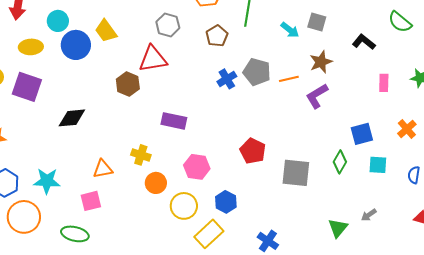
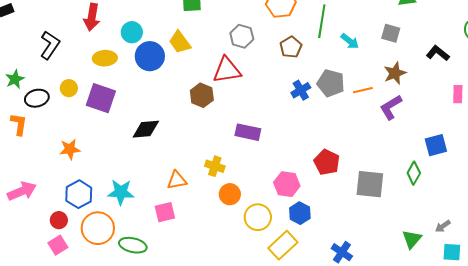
cyan arrow: (290, 30) -> (350, 41), moved
cyan square: (378, 165) -> (452, 252), moved
pink hexagon: (197, 167) -> (287, 184), moved
green ellipse: (75, 234) -> (133, 245), moved

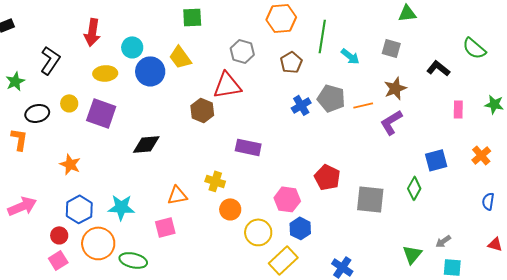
green star: (15, 79) -> (15, 81), moved
orange star: (70, 149) -> (70, 164), turned 30

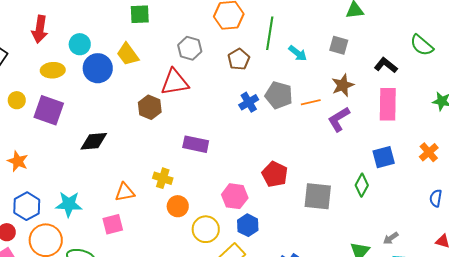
pink rectangle: (458, 109) -> (388, 104), moved, size x1.8

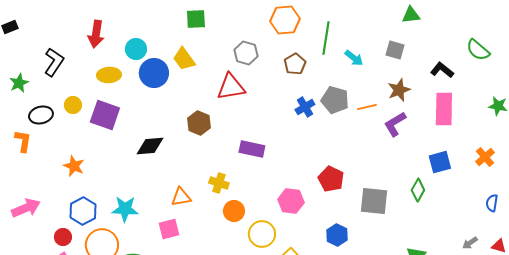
brown hexagon: (150, 107) -> (199, 123), moved
blue hexagon: (248, 225) -> (337, 235), moved
gray arrow: (391, 238) -> (470, 243), moved

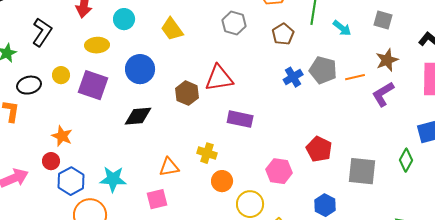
blue circle: (154, 73) -> (140, 69), moved
red triangle: (231, 87) -> (219, 78), moved
red circle: (63, 237) -> (51, 161), moved

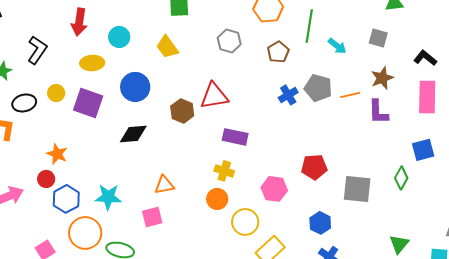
purple L-shape: (383, 94) -> (378, 112), turned -60
red pentagon: (319, 149) -> (314, 167), turned -30
yellow cross: (207, 153) -> (224, 171), moved

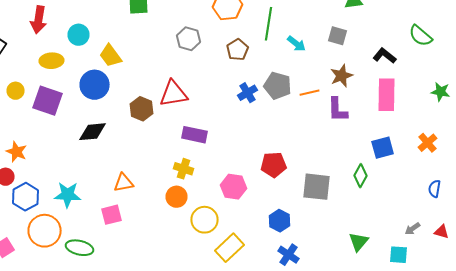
yellow trapezoid: (167, 47) -> (110, 56), moved

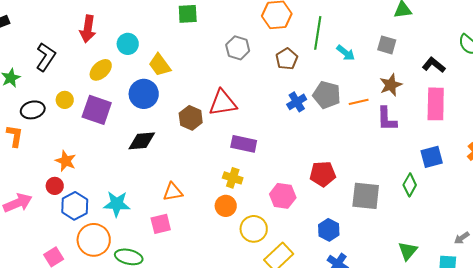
yellow ellipse: (52, 61) -> (101, 70), turned -40

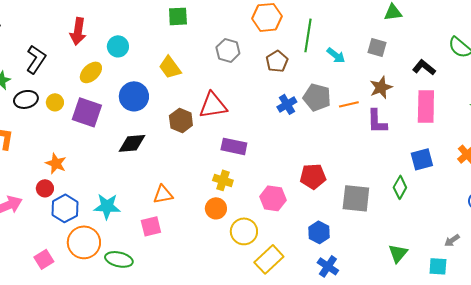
yellow trapezoid: (160, 65) -> (170, 67), moved
black ellipse: (33, 110) -> (26, 99), moved

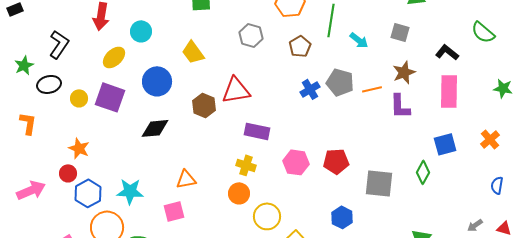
yellow circle: (55, 102) -> (79, 98), moved
pink hexagon: (273, 198) -> (296, 162), moved

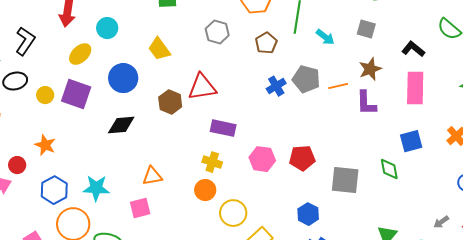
green diamond: (423, 172) -> (389, 169), turned -40
red circle: (68, 173) -> (17, 165), moved

